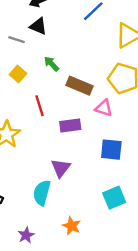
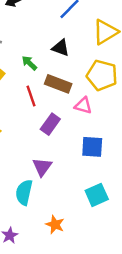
black triangle: (38, 26) -> (61, 48), moved
red line: (39, 106) -> (31, 96), moved
purple rectangle: (70, 126) -> (50, 124), turned -45

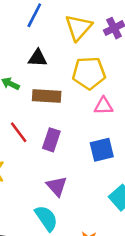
red line: (31, 96) -> (19, 132), moved
pink triangle: (83, 106) -> (104, 106), moved
cyan semicircle: (24, 192) -> (46, 218), turned 150

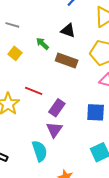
red line: (19, 132) -> (34, 91), moved, turned -48
purple rectangle: (51, 140) -> (57, 108), moved

